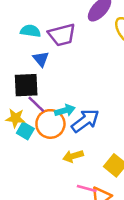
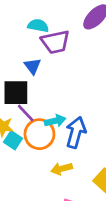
cyan semicircle: (30, 31) -> (38, 26), moved
blue arrow: (85, 121) -> (76, 132), turned -40

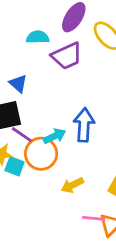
cyan semicircle: (38, 26) -> (38, 37), moved
purple trapezoid: (55, 42) -> (67, 56), moved
blue arrow: (76, 132) -> (84, 125), moved

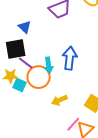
cyan arrow: (55, 136) -> (49, 65), turned 105
pink line: (94, 218) -> (73, 124), turned -56

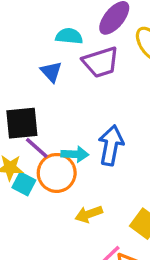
blue triangle: (25, 27) -> (51, 72), moved
cyan arrow: (49, 65) -> (75, 154), turned -84

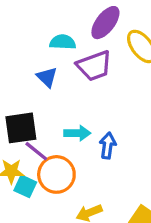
blue arrow: (111, 145) -> (108, 146), size x0.7
cyan arrow: (75, 154) -> (77, 133), moved

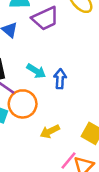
cyan arrow: (77, 133) -> (36, 71), turned 36

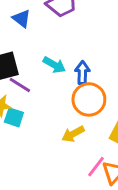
orange circle: (23, 104) -> (89, 99), moved

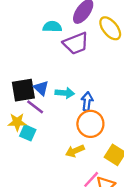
blue triangle: (22, 19) -> (41, 88), moved
cyan arrow: (54, 65) -> (65, 93), turned -30

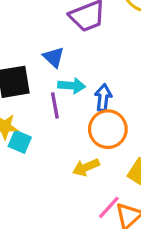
blue triangle: (41, 88) -> (54, 57), moved
purple line: (35, 107) -> (55, 105), moved, turned 42

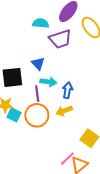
orange circle: (108, 129) -> (37, 115), moved
yellow arrow: (86, 167) -> (64, 111), moved

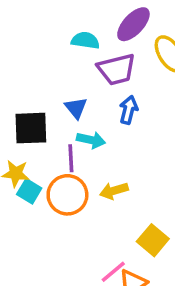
blue arrow: (67, 90) -> (129, 110), moved

